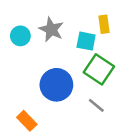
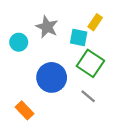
yellow rectangle: (104, 24) -> (95, 22), turned 42
cyan circle: (20, 36) -> (19, 42), moved

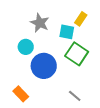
cyan circle: (19, 42) -> (26, 47), moved
gray line: (88, 96) -> (75, 96), moved

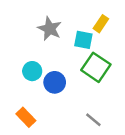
cyan circle: (26, 47) -> (32, 71), moved
blue circle: (44, 66) -> (55, 82), size x0.7

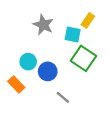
orange rectangle: (26, 117) -> (16, 84), moved
gray line: (93, 120) -> (63, 97), moved

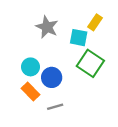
orange rectangle: (16, 84) -> (31, 92), moved
gray line: (63, 97) -> (55, 107), moved, turned -56

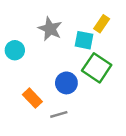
cyan circle: (31, 67) -> (15, 50), moved
blue circle: (52, 77) -> (66, 83), moved

